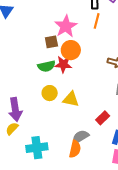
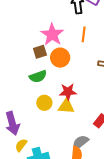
orange line: (97, 21) -> (84, 34), moved
red star: (63, 64) -> (68, 92), moved
yellow semicircle: (12, 129) -> (21, 145), moved

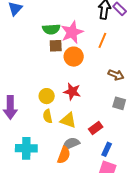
green semicircle: (38, 76) -> (51, 29), moved
yellow triangle: (66, 106) -> (68, 120), moved
yellow semicircle: (21, 145) -> (48, 116), moved, turned -64

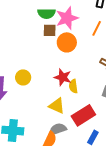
yellow circle: (47, 96) -> (23, 77), moved
yellow semicircle: (48, 116) -> (73, 86), moved
red rectangle: (96, 128) -> (83, 115), size x1.6

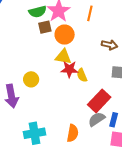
yellow triangle: (57, 106) -> (63, 57), moved
gray semicircle: (58, 129) -> (97, 119), moved

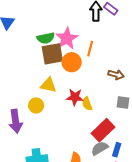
orange line: (90, 13) -> (90, 49), moved
brown square: (45, 27) -> (52, 54), size x1.6
yellow triangle: (63, 57) -> (48, 85), moved

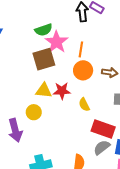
green semicircle: (46, 38) -> (44, 30), moved
orange circle: (72, 62) -> (83, 70), moved
red star: (75, 97) -> (62, 91), moved
red rectangle: (103, 130) -> (103, 129), turned 70

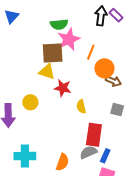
orange circle: (83, 70) -> (104, 68), moved
yellow triangle: (44, 90) -> (47, 72), moved
red rectangle: (103, 129) -> (94, 135), turned 65

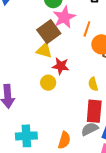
brown square: (53, 53) -> (49, 32), turned -30
yellow circle: (30, 102) -> (48, 83), moved
yellow semicircle: (81, 107) -> (93, 84), moved

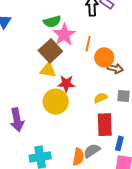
yellow circle: (48, 83) -> (56, 102), size x1.6
yellow semicircle: (93, 84) -> (101, 98), turned 88
gray semicircle: (90, 129) -> (92, 151), moved

